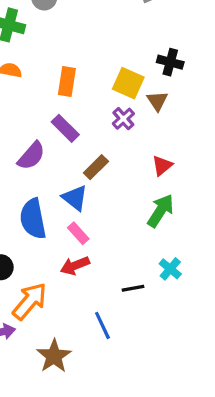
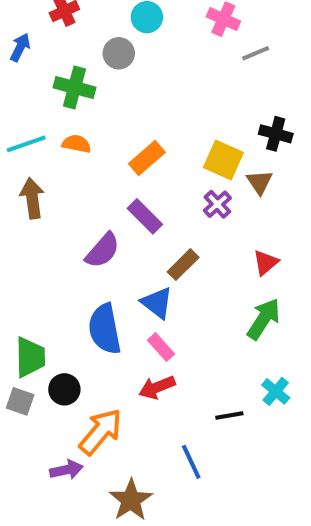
orange rectangle: (67, 82) -> (147, 158), turned 40

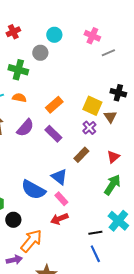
purple semicircle: (103, 251) -> (25, 128), moved
brown rectangle: (183, 265) -> (81, 155), moved
blue semicircle: (105, 329) -> (33, 190), turned -50
cyan cross: (276, 391) -> (118, 221), size x1.5
blue line: (191, 462) -> (95, 254), moved

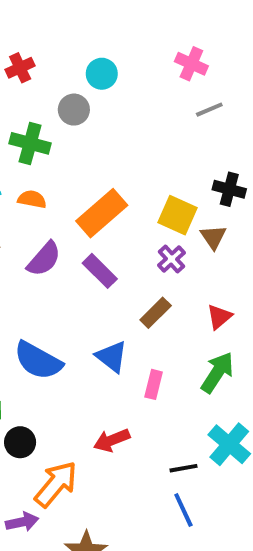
pink cross: (92, 36) -> (191, 64), moved
orange rectangle: (54, 105) -> (102, 213), size x1.4
blue semicircle: (33, 190) -> (38, 361), moved
pink rectangle: (61, 199) -> (154, 384), moved, turned 56

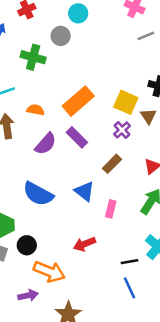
orange semicircle: (32, 199) -> (36, 110), moved
purple semicircle: (44, 259) -> (46, 144), moved
orange arrow: (56, 484) -> (49, 272), turned 72

